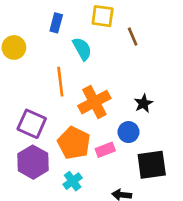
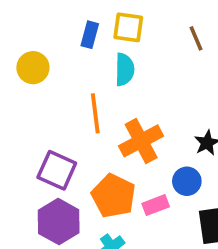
yellow square: (103, 16) -> (128, 27), moved
brown line: (133, 37) -> (196, 38), moved
cyan semicircle: (82, 49) -> (125, 69), turned 30

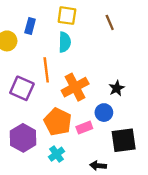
blue rectangle: (90, 35) -> (30, 26), moved
purple square: (57, 170) -> (22, 88), moved

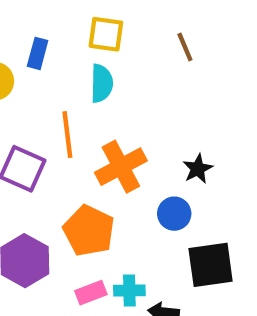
pink rectangle: (84, 128) -> (91, 293), moved
cyan cross: (57, 154) -> (129, 290), moved, turned 35

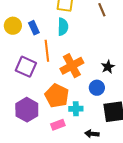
blue rectangle: (38, 53) -> (34, 28), moved, turned -40
cyan cross: (129, 290) -> (76, 109), moved

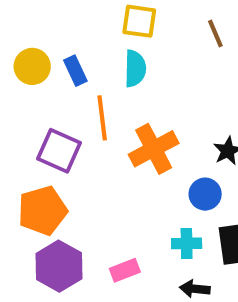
orange pentagon: (57, 96) -> (42, 211), moved, turned 30
cyan cross: (76, 109) -> (187, 243), moved
purple hexagon: (27, 110) -> (59, 266), moved

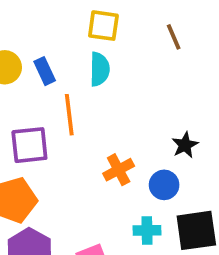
orange cross: (154, 149) -> (119, 170), moved, size x0.7
purple square: (59, 151) -> (29, 145), turned -30

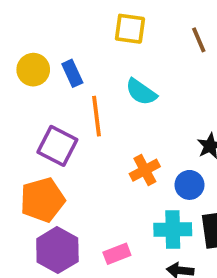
cyan semicircle: (100, 69) -> (141, 92), moved, turned 124
purple square: (29, 145) -> (57, 146), turned 33
cyan cross: (147, 230) -> (173, 230), size x1.4

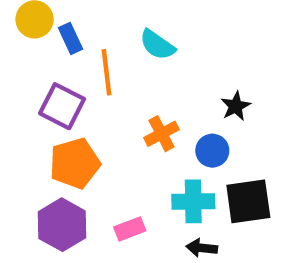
blue rectangle: (72, 73) -> (71, 38), moved
orange pentagon: (43, 200) -> (75, 163), moved

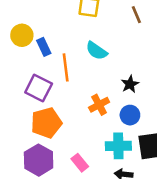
black star: (236, 106) -> (130, 84), moved
pink rectangle: (130, 229) -> (80, 163), turned 72

